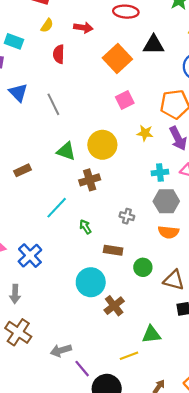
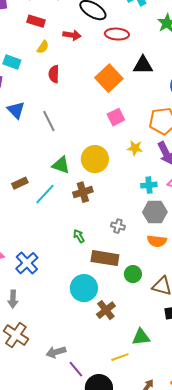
red arrow: (83, 28) -> (72, 35), moved
cyan line: (57, 208) -> (45, 194), moved
brown rectangle: (113, 250) -> (105, 258), size x1.5

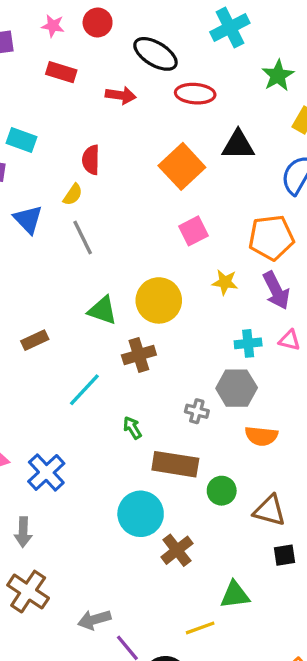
yellow semicircle: (43, 47) -> (73, 195), moved
cyan line: (45, 194) -> (84, 390), moved
gray hexagon: (155, 212) -> (237, 388), moved

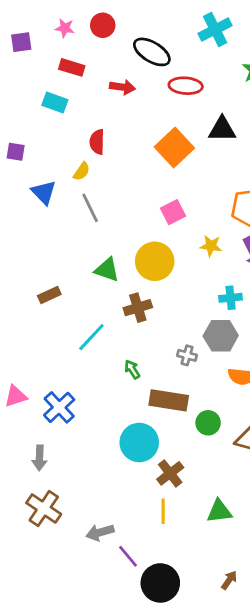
cyan rectangle: (21, 140) -> (55, 103), moved
pink square: (194, 231) -> (173, 212), moved
yellow line: (200, 628) -> (163, 511), moved, turned -70

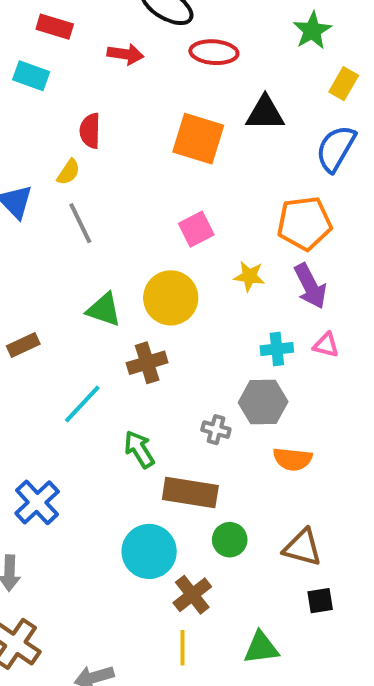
orange square: (174, 147) -> (198, 139), turned -30
green arrow: (132, 369) -> (139, 449), size x1.4
green circle: (208, 423) -> (230, 540), moved

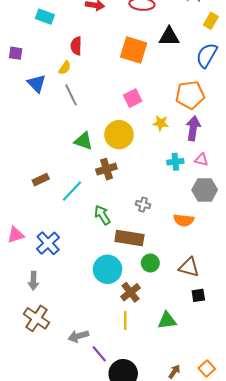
purple arrow: (310, 286) -> (193, 128), turned -145
brown rectangle: (23, 345) -> (41, 180), moved
gray hexagon: (263, 402) -> (205, 190), moved

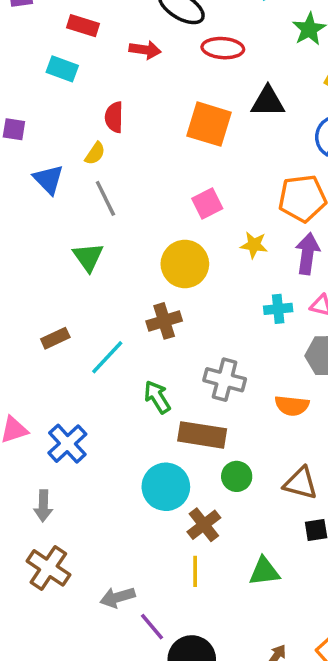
green triangle: (84, 141) -> (88, 257), moved, turned 36
gray cross: (143, 205) -> (225, 380), size x1.6

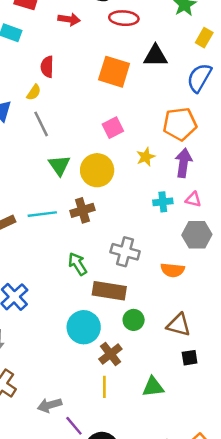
yellow star: (254, 245) -> (146, 157), turned -30
green triangle: (88, 257) -> (59, 165), moved
cyan line: (107, 357) -> (42, 214), moved, turned 40

